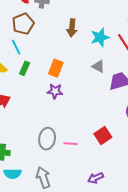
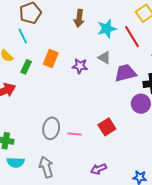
green rectangle: (25, 68) -> (26, 67), moved
orange rectangle: (56, 68) -> (51, 58), moved
purple star: (55, 91) -> (80, 66), moved

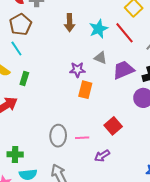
orange rectangle: (51, 58) -> (85, 90), moved
purple arrow: (99, 169) -> (102, 156), moved

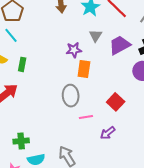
gray triangle: (100, 58) -> (95, 36), turned 48
gray ellipse: (58, 136) -> (71, 96), moved

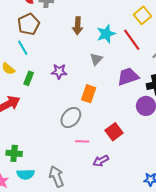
gray triangle: (95, 36) -> (96, 59), moved
purple star: (74, 50) -> (59, 71), moved
gray ellipse: (71, 96) -> (71, 117), turned 35

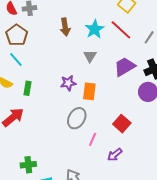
purple star: (59, 71) -> (68, 83), moved
pink line: (82, 141) -> (93, 139), turned -56

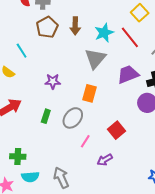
brown pentagon: (17, 35) -> (47, 27), moved
gray triangle: (90, 56) -> (95, 59), size x1.6
purple star: (68, 83) -> (53, 81), moved
green rectangle: (28, 88) -> (46, 116), moved

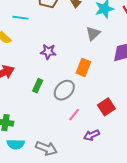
cyan line: (22, 51) -> (20, 18), turned -56
gray triangle: (95, 59) -> (93, 33), size x0.7
gray arrow: (61, 178) -> (46, 148), turned 130

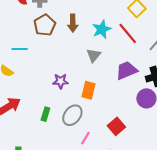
purple star: (48, 52) -> (61, 81), moved

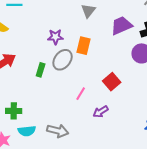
gray ellipse: (72, 115) -> (63, 60), moved

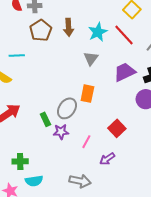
purple star: (55, 37) -> (61, 132), moved
green rectangle: (41, 70) -> (45, 119), turned -40
gray arrow: (58, 131) -> (80, 181), moved

